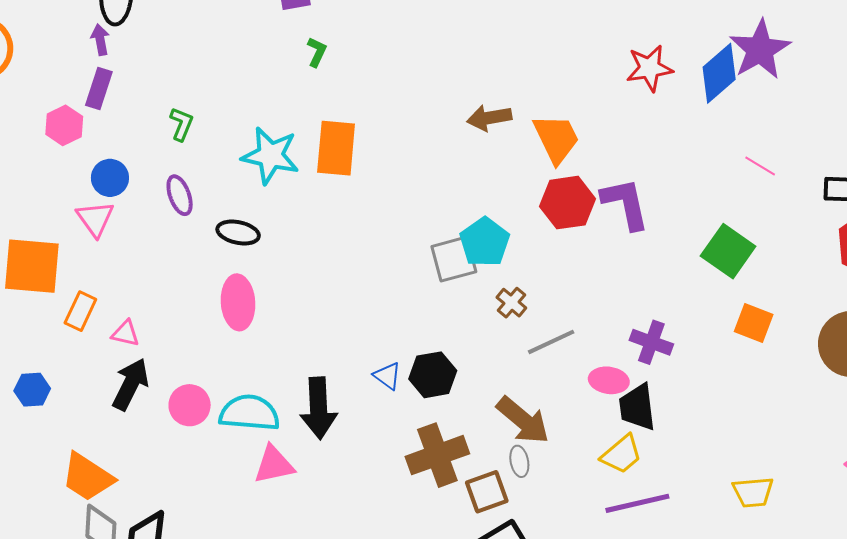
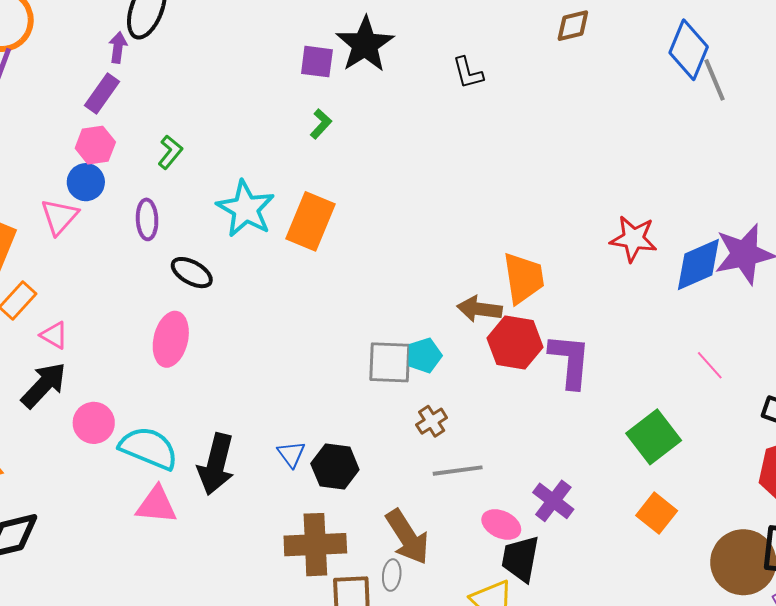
brown arrow: (489, 118) -> (480, 309), moved
pink hexagon: (64, 125) -> (95, 145), moved
cyan pentagon: (485, 242) -> (424, 355), size x0.7

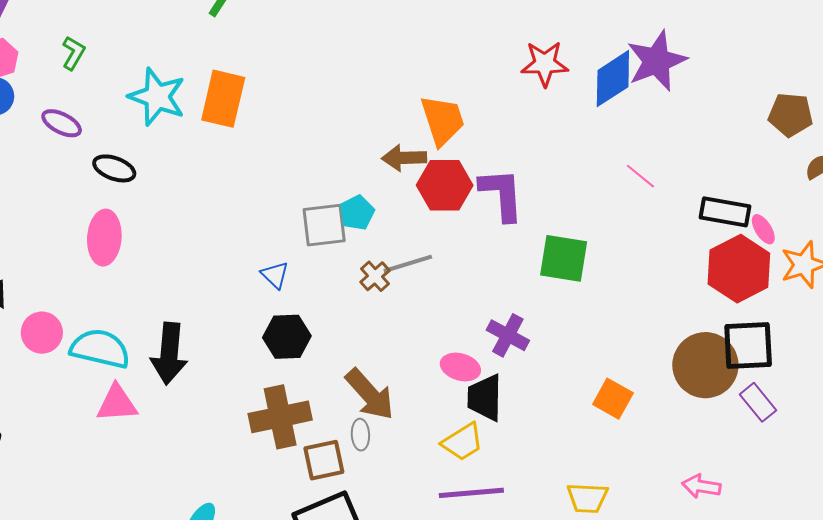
purple ellipse: (147, 219) -> (62, 123), turned -51
green square: (654, 437) -> (564, 258), moved, turned -34
blue triangle: (291, 454) -> (275, 275), moved
gray line: (458, 471) -> (408, 264), moved
orange square: (657, 513) -> (613, 399), moved

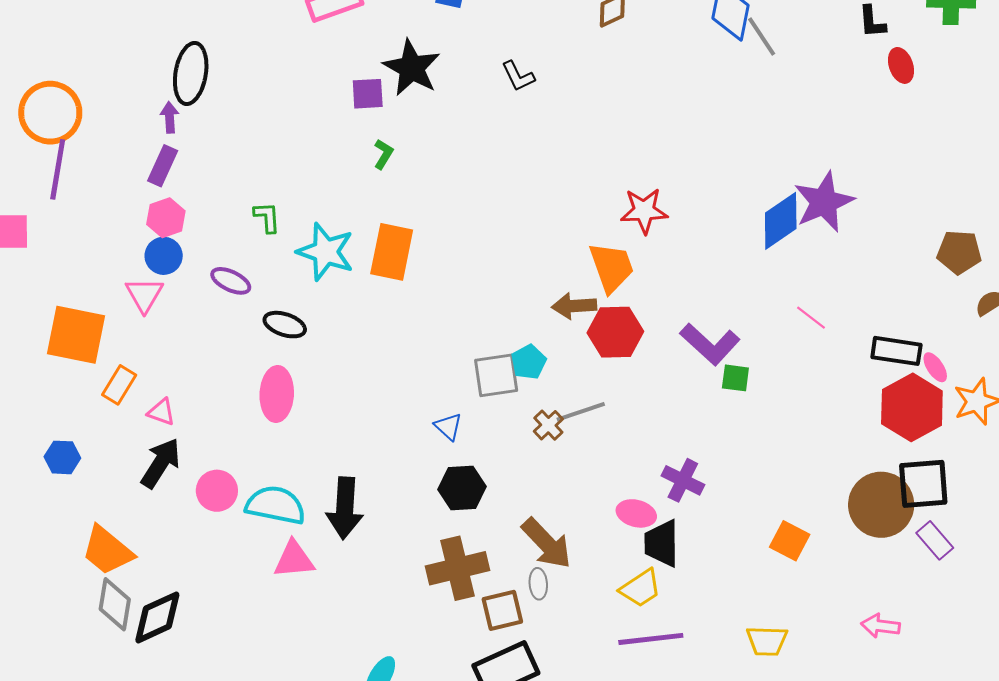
green L-shape: (73, 53) -> (267, 217), moved, turned -32
red star: (545, 64) -> (644, 211), moved
purple L-shape: (502, 194) -> (710, 344), moved, turned 138
green square: (564, 258) -> (735, 378), moved, size x0.6

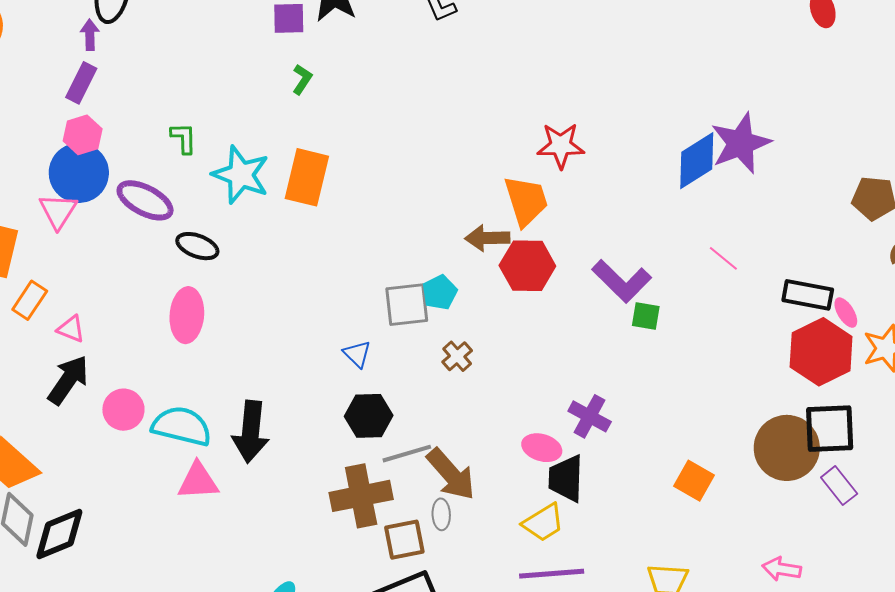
blue circle: (164, 256) -> (79, 173), size x1.6
purple ellipse: (231, 281) -> (145, 200), size x1.4
gray line: (581, 412) -> (407, 454), moved

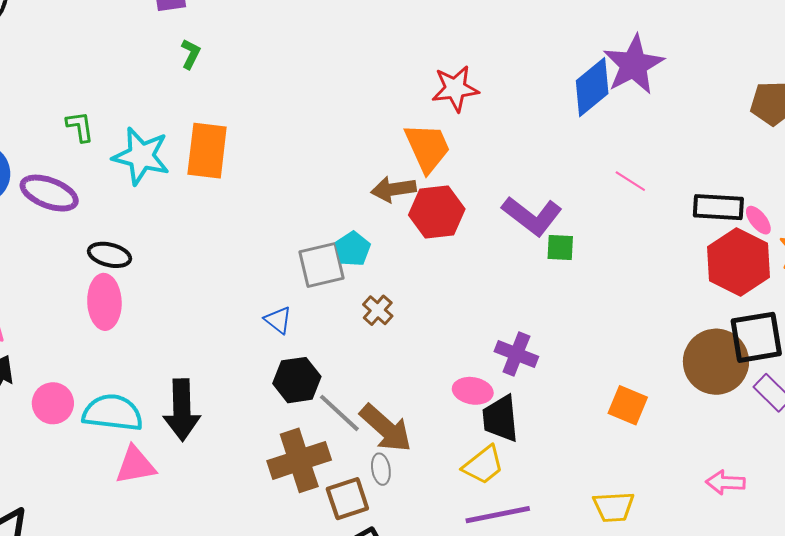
black ellipse: (197, 246) -> (109, 255), moved
gray line: (407, 454) -> (339, 413), turned 66

